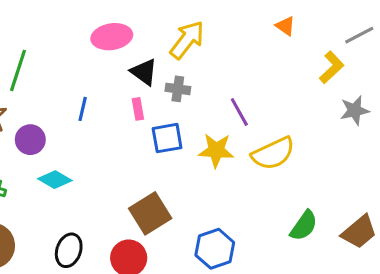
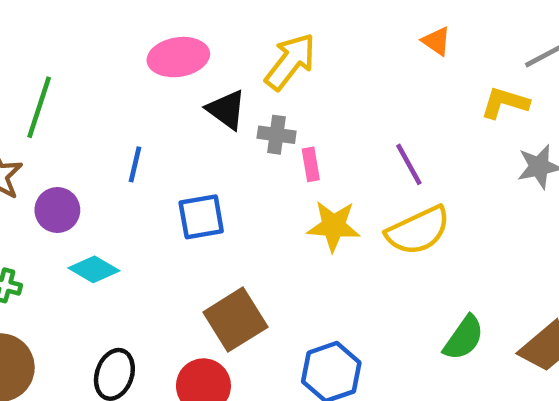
yellow L-shape: (332, 67) -> (505, 103), turned -120
pink rectangle: (138, 109) -> (311, 164), moved
purple line: (239, 112) -> (409, 164), moved
blue square: (167, 138) -> (201, 217), moved

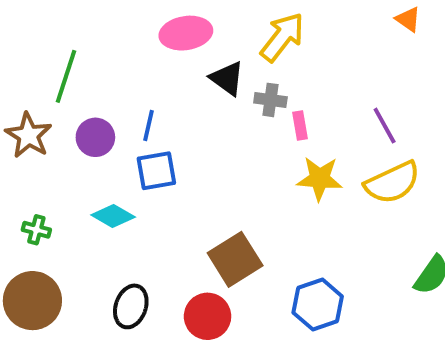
purple circle: (57, 210) -> (95, 137), moved
blue square: (201, 217) -> (156, 171), moved

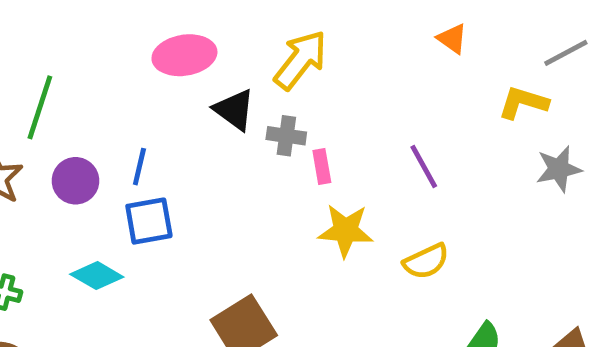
yellow semicircle: (392, 183) -> (426, 261), moved, size x0.7

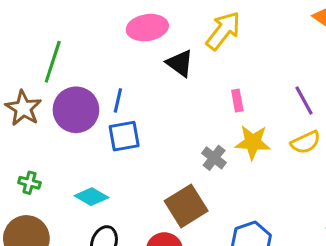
gray cross: (286, 136) -> (214, 158), moved, turned 30
purple circle: (75, 181) -> (76, 110), size x1.5
yellow semicircle: (426, 261) -> (306, 142), moved
cyan diamond: (97, 276) -> (91, 197), moved

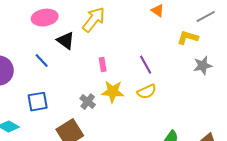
blue line: (118, 100) -> (42, 61), moved, turned -56
blue square: (124, 136) -> (38, 102), moved

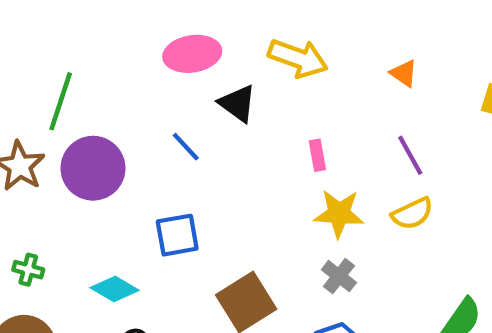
orange triangle: (158, 11) -> (404, 73), moved
yellow arrow: (94, 20) -> (298, 58), turned 72
gray cross: (88, 102) -> (339, 276), moved

